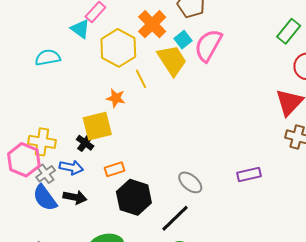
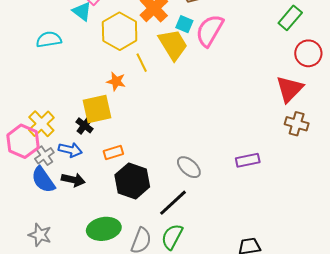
cyan square: (183, 40) -> (184, 24), turned -30
yellow cross: (42, 142) -> (41, 124), turned 36

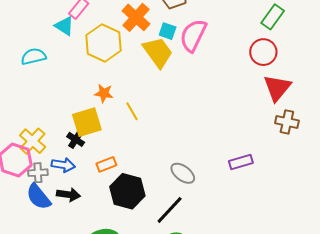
red circle: (308, 53) -> (263, 52), moved
yellow line: (142, 63) -> (132, 111), moved
gray cross: (44, 156) -> (38, 173), turned 36

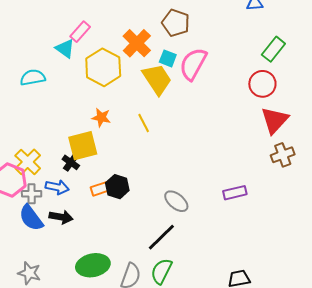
yellow line: (132, 111) -> (144, 123), moved
brown cross: (287, 122) -> (283, 155), turned -35
black hexagon: (127, 191) -> (117, 187), moved, size x0.7

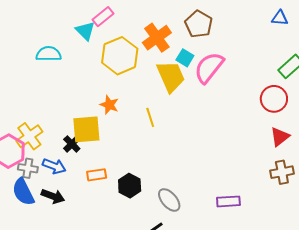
red triangle: (275, 120) -> (280, 137), size x0.7
black hexagon: (117, 187) -> (130, 186), moved

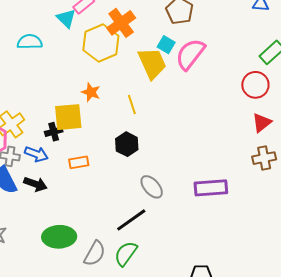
orange cross: (157, 38) -> (121, 23), moved
black cross: (72, 144) -> (54, 132), turned 30
black hexagon: (130, 186) -> (127, 144), moved
purple rectangle: (228, 201) -> (211, 188), size x1.4

